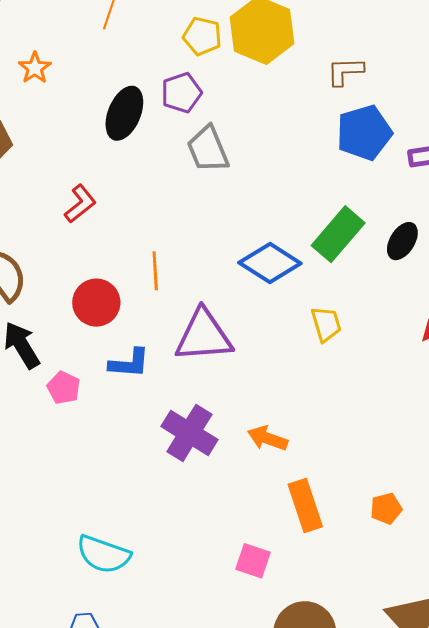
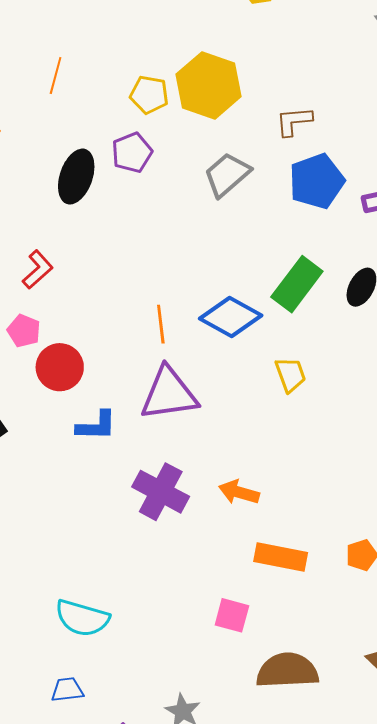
gray trapezoid: (208, 149) -> (227, 175), moved, turned 75
orange line: (155, 271) -> (161, 324), moved
pink pentagon: (64, 388) -> (24, 331), moved
orange rectangle: (305, 506) -> (281, 557), turned -57

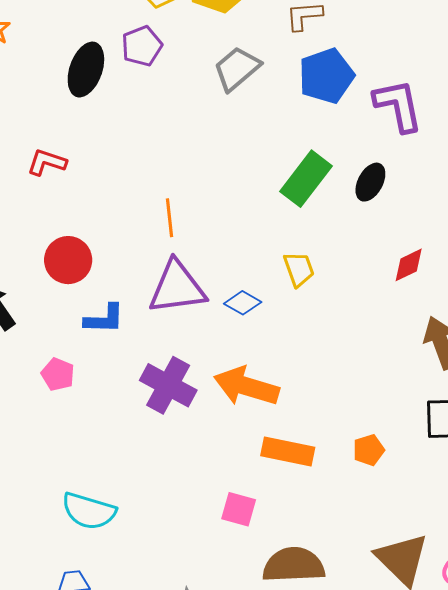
red L-shape: (38, 270) -> (47, 162), turned -120
blue diamond: (231, 317) -> (243, 303), moved, size x0.6
pink pentagon: (24, 331) -> (58, 374), moved
orange arrow: (239, 492) -> (246, 386), size x1.6

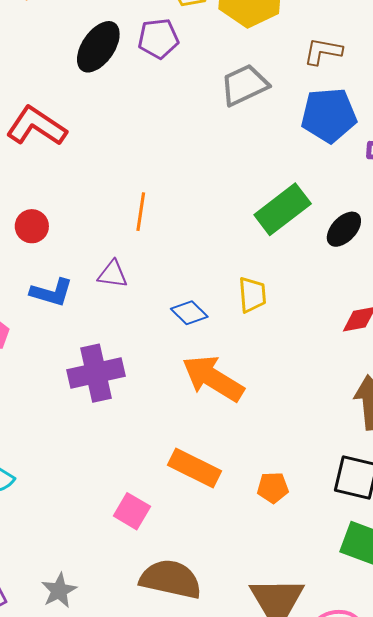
red L-shape: (47, 162) -> (36, 126), size x1.5
red circle: (68, 260) -> (32, 226), size x0.7
purple triangle: (177, 287) -> (113, 274), moved, size x0.5
purple cross: (168, 385) -> (96, 373), turned 34
orange arrow: (246, 386) -> (213, 378), moved

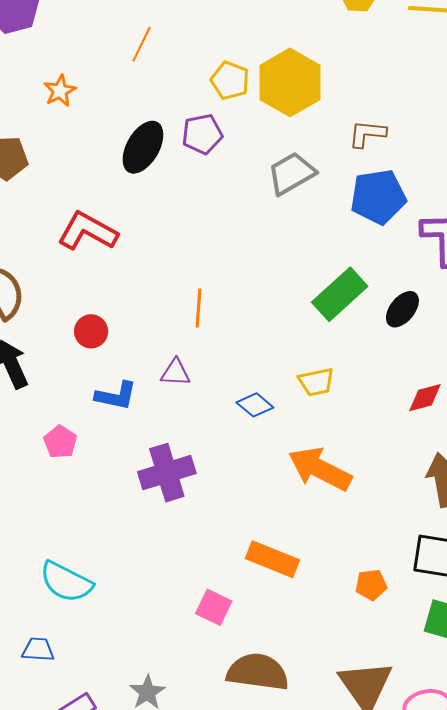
yellow trapezoid: (252, 295) -> (316, 382), turned 87
orange arrow: (213, 378) -> (320, 469), moved
orange pentagon: (273, 488) -> (371, 585), moved

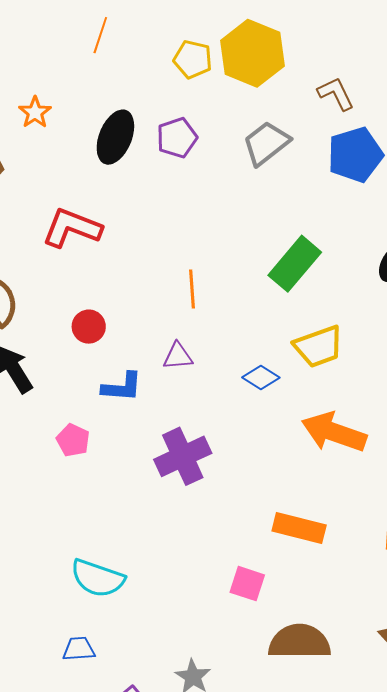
orange star: (60, 91) -> (35, 112), moved
purple pentagon: (202, 134) -> (177, 138), moved
brown L-shape: (367, 134) -> (336, 94), turned 66
green rectangle: (340, 294) -> (295, 264), moved
yellow trapezoid: (316, 382) -> (319, 346), size x1.4

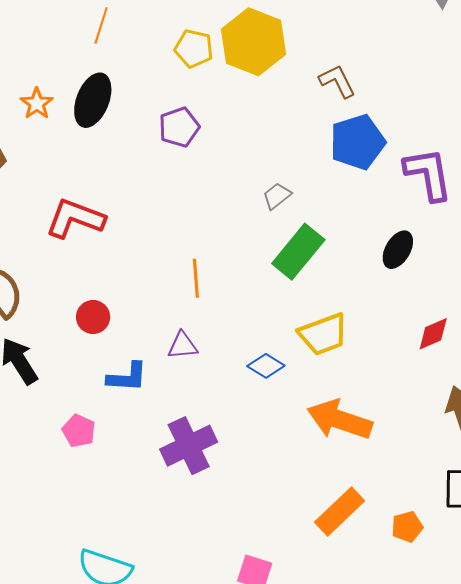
black ellipse: (115, 137) -> (93, 100), moved
gray trapezoid: (266, 143) -> (277, 196), moved, size x0.6
orange rectangle: (299, 528) -> (340, 512), moved, turned -57

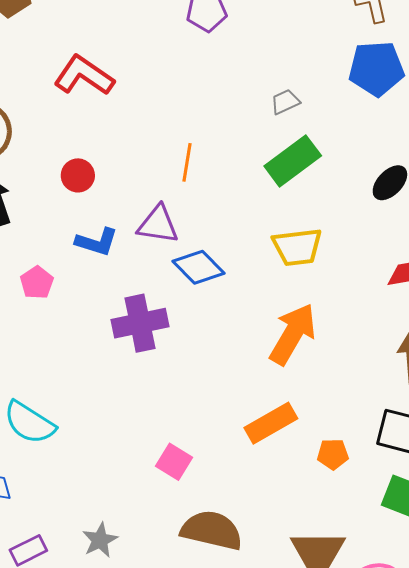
purple triangle: (183, 346) -> (158, 225), size x1.4
blue diamond: (266, 366) -> (199, 267), moved, size x1.4
orange arrow: (340, 420) -> (293, 334), turned 88

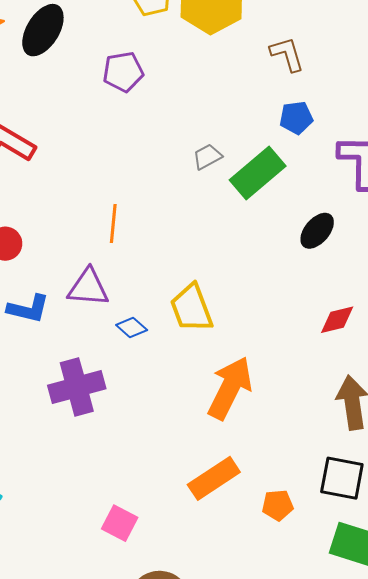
blue pentagon: (376, 69) -> (296, 118), size x0.6
green rectangle: (293, 161) -> (258, 173), moved
yellow trapezoid: (297, 247) -> (191, 308), moved, turned 80
blue diamond: (199, 267) -> (132, 327), size x0.6

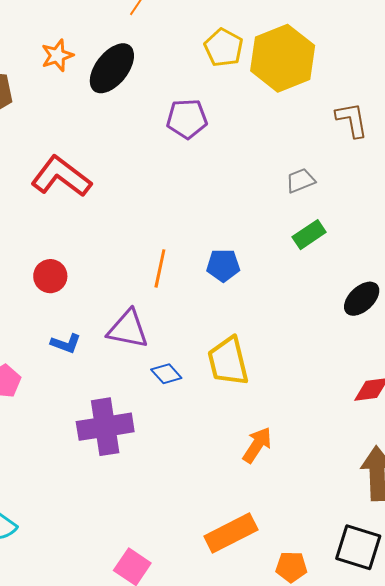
blue pentagon: (296, 118) -> (223, 265), moved
gray trapezoid: (207, 157) -> (301, 181), moved
green rectangle: (258, 173) -> (309, 235), size x0.6
blue L-shape: (28, 309) -> (66, 343), size x0.7
orange arrow: (230, 388) -> (257, 445), size x0.6

